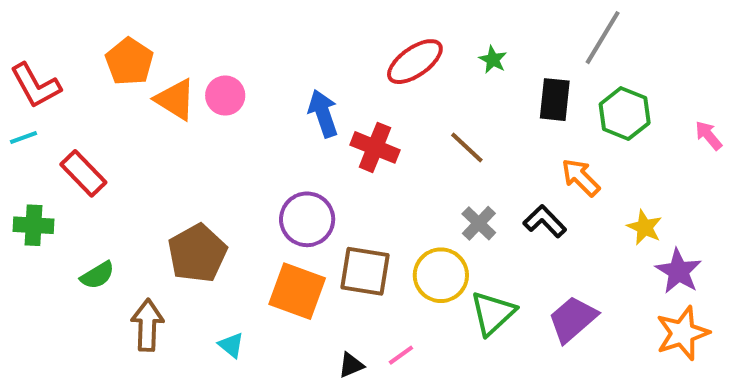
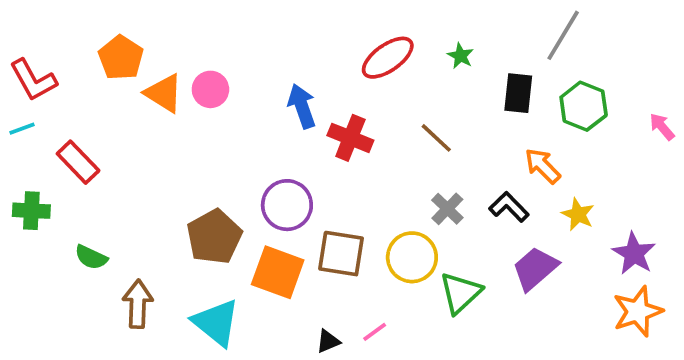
yellow star: (645, 227) -> (578, 214), moved
brown pentagon: (197, 253) -> (214, 237), moved
green semicircle: (97, 275) -> (91, 257), turned 56
purple trapezoid: (573, 319) -> (535, 268), moved
cyan triangle: (231, 345) -> (216, 323), size x2.0

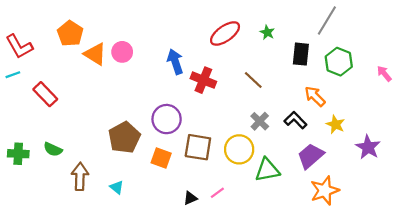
green cross: (31, 211) -> (18, 154), moved
orange square: (278, 272) -> (161, 158), size x0.7
green triangle: (460, 293) -> (267, 170), turned 32
orange star: (638, 311) -> (325, 191), moved
cyan triangle: (216, 323) -> (117, 187), moved, size x0.5

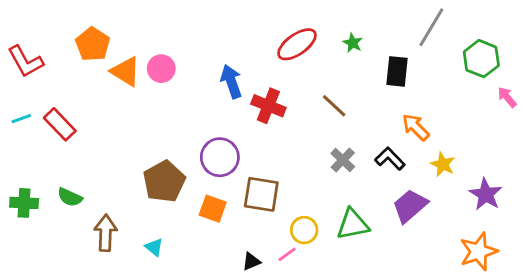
green hexagon: (339, 62) -> (481, 59), moved
cyan line: (13, 75) -> (21, 119), moved
yellow circle: (239, 149) -> (304, 230), moved, size x0.7
orange star: (325, 191) -> (478, 252), moved

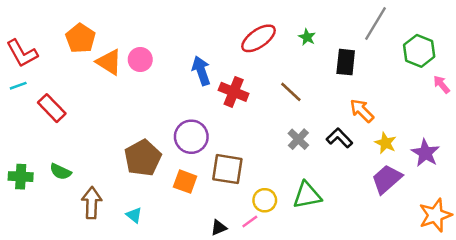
cyan line: (21, 119) -> (18, 86), moved
purple star: (486, 194) -> (425, 153), moved
purple trapezoid: (410, 206) -> (387, 179), moved
orange star: (478, 252) -> (435, 215), moved

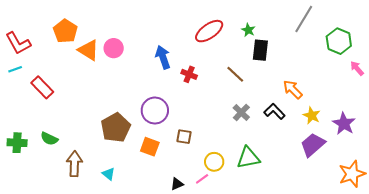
black rectangle: (346, 62) -> (260, 50), moved
red cross: (234, 92) -> (189, 74), size x0.7
brown square: (227, 169) -> (184, 137), size x0.6

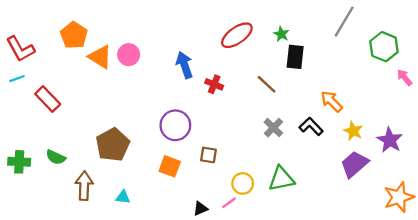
brown pentagon: (116, 128) -> (113, 145), moved
cyan triangle: (109, 174) -> (123, 197), turned -32

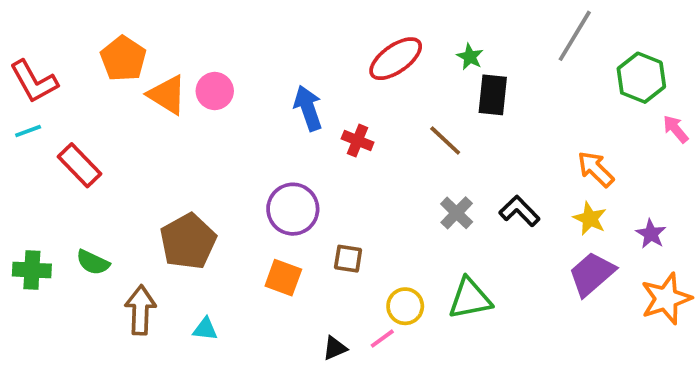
orange arrow: (332, 101) -> (596, 169), moved
purple star: (390, 140) -> (651, 234), size x0.7
orange star: (399, 197) -> (666, 299), moved

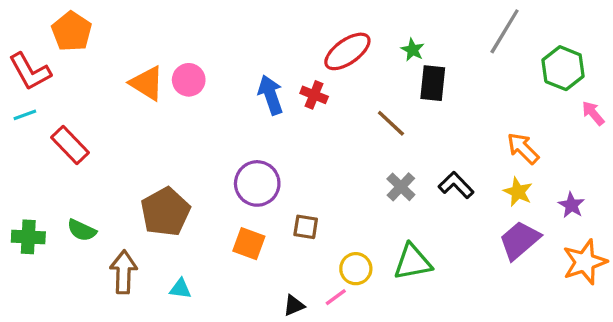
orange pentagon: (123, 59) -> (72, 31), moved
red cross: (358, 141) -> (314, 95), moved

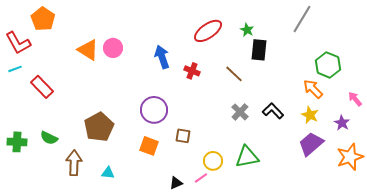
green hexagon: (563, 68) -> (328, 65), moved
red cross: (314, 95) -> (192, 71), moved
pink arrow: (593, 113) -> (355, 99), moved

